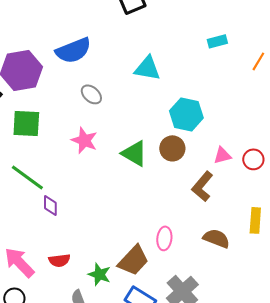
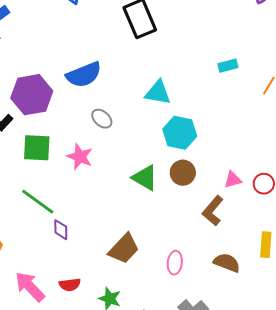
cyan hexagon: (186, 114) -> (180, 133), moved
pink star: (84, 140) -> (80, 157), moved
brown trapezoid: (133, 260) -> (124, 249), moved

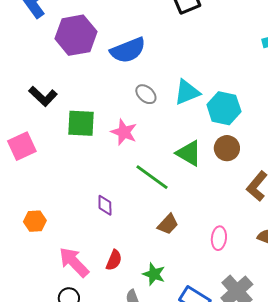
cyan triangle: (158, 93) -> (187, 92), moved, turned -32
purple hexagon: (32, 95) -> (76, 35), moved
green line: (38, 202) -> (152, 177), moved
brown trapezoid: (124, 249) -> (168, 224), size x0.7
red semicircle: (70, 285) -> (114, 260), turned -60

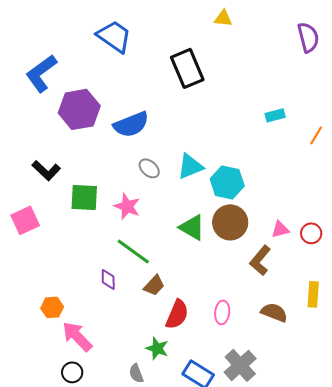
brown circle: (227, 148) -> (230, 222), size x1.4
green line: (152, 177) -> (133, 251), moved
orange hexagon: (35, 221) -> (52, 307), moved
brown trapezoid: (168, 224) -> (154, 285), moved
red semicircle: (114, 260) -> (177, 314), moved, size x1.4

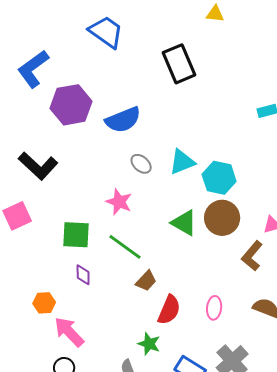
black L-shape: (46, 170) -> (38, 166), size x1.4
green square: (84, 197) -> (76, 235), moved
purple diamond: (108, 279) -> (83, 275), moved

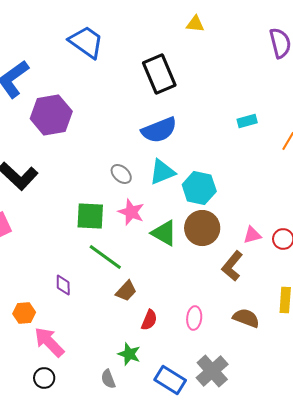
blue semicircle: (123, 120) -> (159, 130), moved
pink star: (119, 202) -> (131, 212), moved
green square: (76, 235) -> (90, 216), moved
red semicircle: (169, 310) -> (149, 320), size x0.7

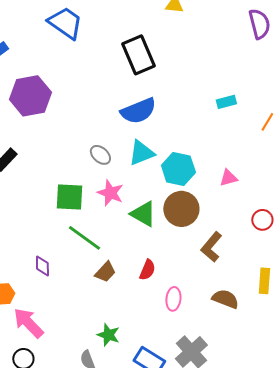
pink triangle: (252, 235) -> (228, 178), moved
red semicircle: (149, 320) -> (147, 270), moved

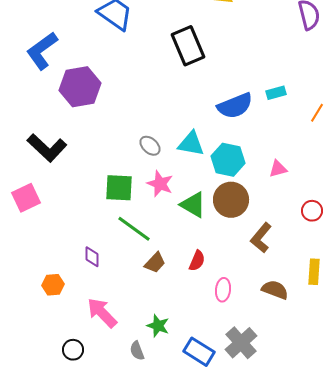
blue semicircle: (138, 111) -> (235, 106), moved
cyan triangle: (141, 153) -> (191, 144), turned 32
pink arrow: (28, 323) -> (102, 313), moved

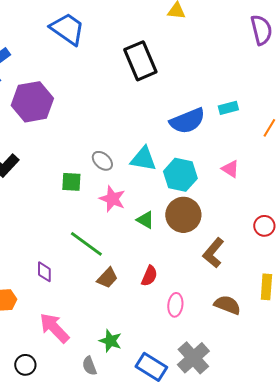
pink triangle: (278, 169) -> (230, 169), moved, turned 48
green square: (119, 188) -> (71, 182), moved, size x0.7
green triangle: (193, 205) -> (145, 220), size x0.7

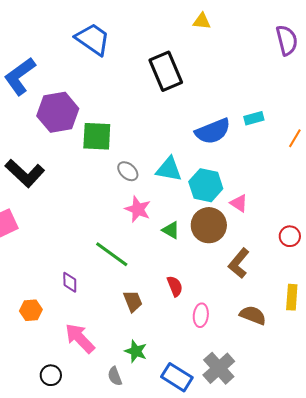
pink triangle: (230, 169) -> (239, 203), moved
green square: (71, 182) -> (97, 136), moved, size x1.5
red semicircle: (149, 276) -> (175, 286), turned -45
brown trapezoid: (107, 278) -> (133, 301), moved, turned -65

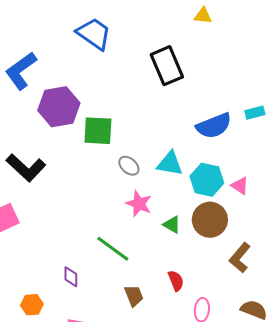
pink triangle: (239, 203) -> (240, 186), moved

